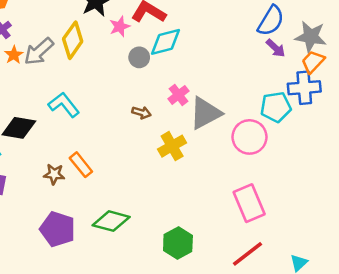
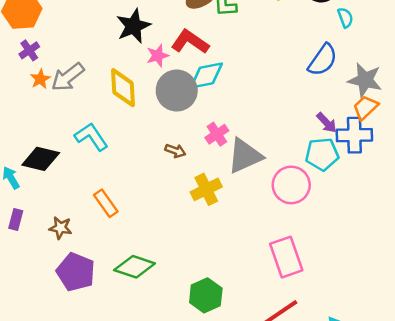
yellow diamond: (73, 40) -> (123, 88), moved, turned -42
purple arrow: (276, 48) -> (327, 123), moved
gray circle: (139, 57) -> (177, 91), size x1.8
brown star: (54, 174) -> (60, 228), moved

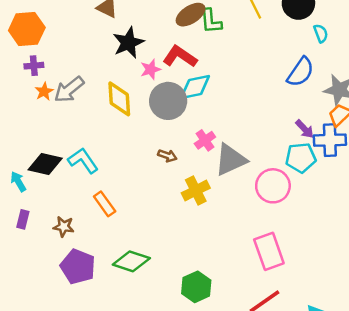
purple cross: (29, 50) -> (34, 66), turned 30
cyan L-shape: (91, 137) -> (83, 161), moved

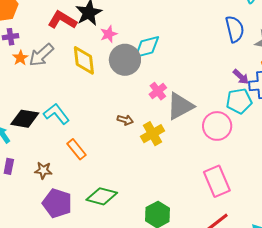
red L-shape: (180, 57) -> (62, 20), moved
blue semicircle: (300, 72) -> (235, 29), turned -44
brown arrow: (167, 156) -> (125, 120), moved

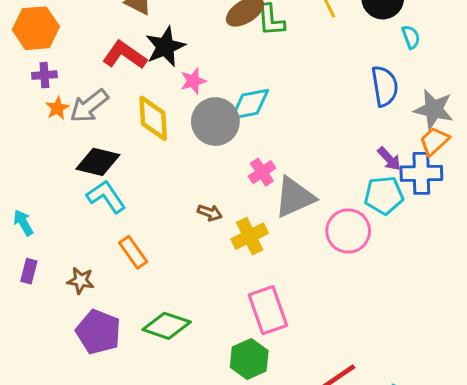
black diamond: (25, 119) -> (98, 162), moved
pink rectangle: (217, 181) -> (268, 310), moved

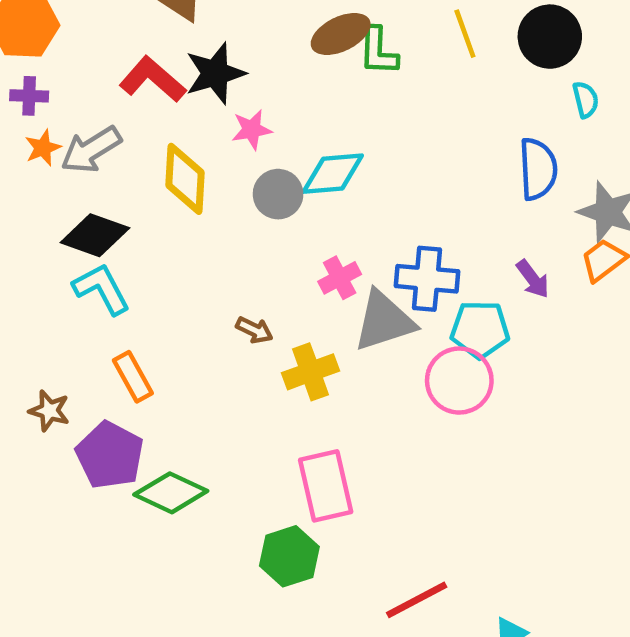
gray circle: (215, 122) -> (278, 194), size x0.7
blue cross: (421, 173) -> (427, 279), moved
cyan pentagon: (384, 195) -> (480, 329), moved
purple pentagon: (98, 332) -> (110, 455), moved

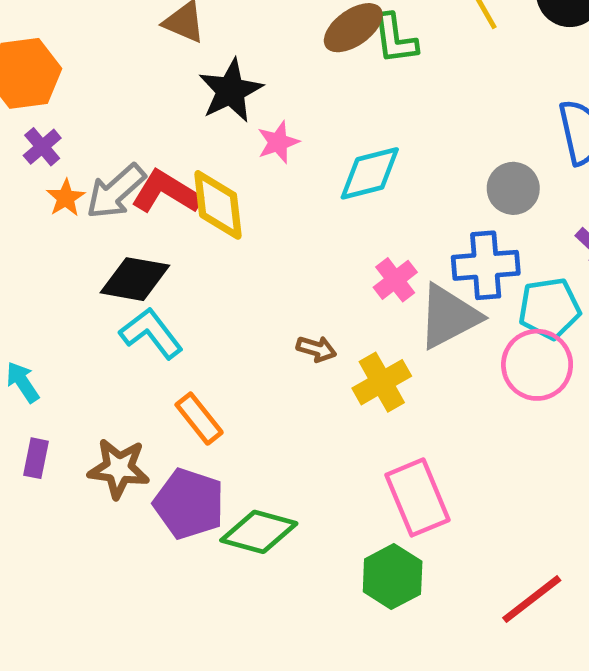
red L-shape: (153, 79) -> (166, 192), moved
purple cross: (29, 96) -> (42, 147), turned -33
gray circle: (278, 194) -> (513, 188), moved
brown star: (49, 411) -> (119, 468), size x1.4

